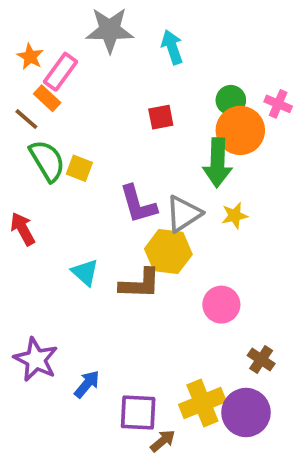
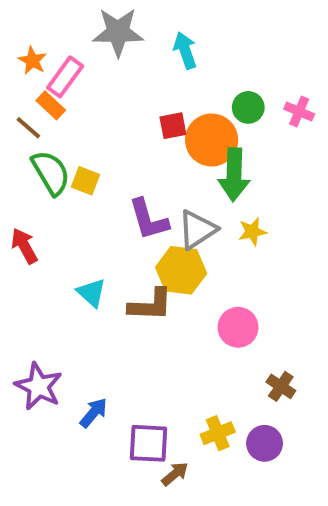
orange circle: (240, 130) -> (212, 140), moved
yellow cross: (202, 403) -> (218, 433), size x0.7
purple circle: (246, 412) -> (265, 443), size x0.7

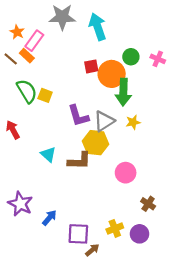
cyan arrow: (185, 50) -> (98, 27), size x1.4
brown line: (28, 128) -> (11, 59), moved

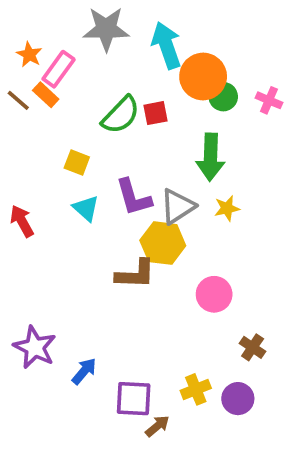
orange circle: (112, 74) -> (203, 77), moved
green semicircle: (27, 91) -> (121, 115), moved, turned 75
cyan triangle: (48, 154) -> (86, 208), moved

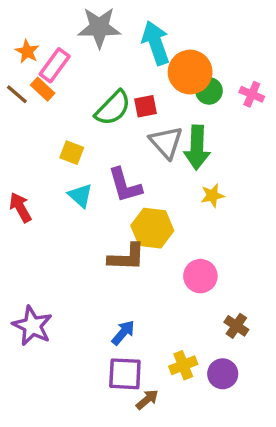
gray triangle: (177, 206) -> (166, 142), moved, turned -39
blue arrow: (84, 371) -> (123, 333), moved

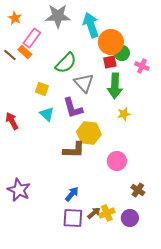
orange star: (27, 51) -> (15, 18), moved
pink cross: (252, 94) -> (142, 66), moved
red square: (146, 106) -> (110, 62), moved
gray triangle: (166, 142) -> (84, 83), moved
brown arrow: (147, 400) -> (94, 213), moved

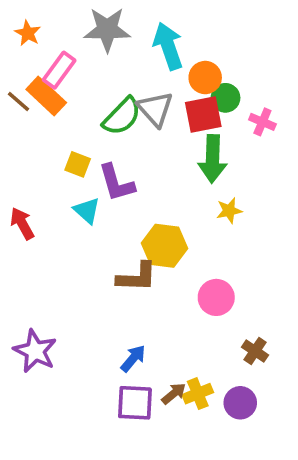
orange circle: (111, 42) -> (205, 78), size x0.7
orange rectangle: (25, 52) -> (46, 96), size x1.5
red square: (110, 62) -> (203, 114), size x1.5
gray triangle: (84, 83) -> (155, 109), moved
purple L-shape: (73, 108) -> (116, 183), moved

